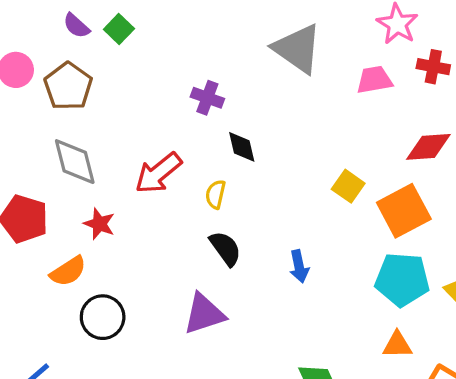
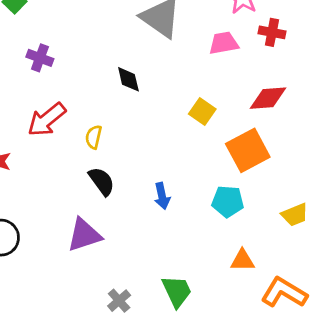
purple cross: (207, 98) -> (40, 58), moved
black diamond: (242, 147) -> (128, 79), moved
yellow square: (348, 186) -> (202, 112), moved
cyan pentagon: (402, 279) -> (228, 201), moved, size x0.7

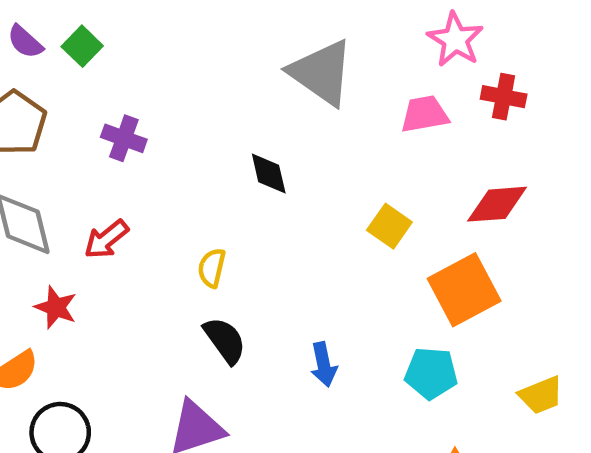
red arrow: (47, 120) -> (106, 239), moved, size x0.7

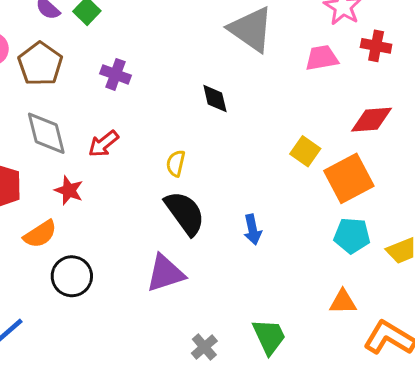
yellow square: (389, 226) -> (305, 151), moved
black semicircle: (225, 340) -> (185, 213), size x1.4
cyan pentagon: (431, 373) -> (352, 236), moved

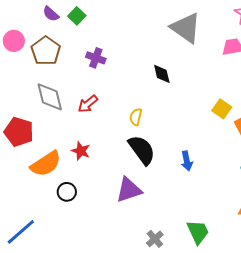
red star: (69, 190) -> (81, 151), moved
orange semicircle: (40, 234) -> (46, 164), size x1.4
black circle: (72, 276) -> (67, 192), size x0.7

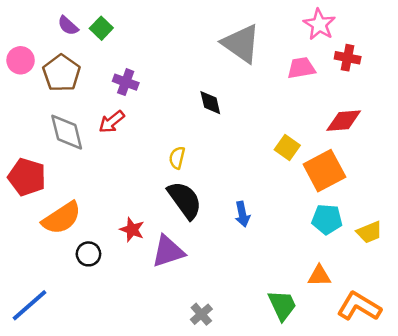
red arrow: (88, 104) -> (112, 122), moved
red star: (81, 151) -> (132, 230), moved
green trapezoid: (198, 232) -> (282, 305), moved

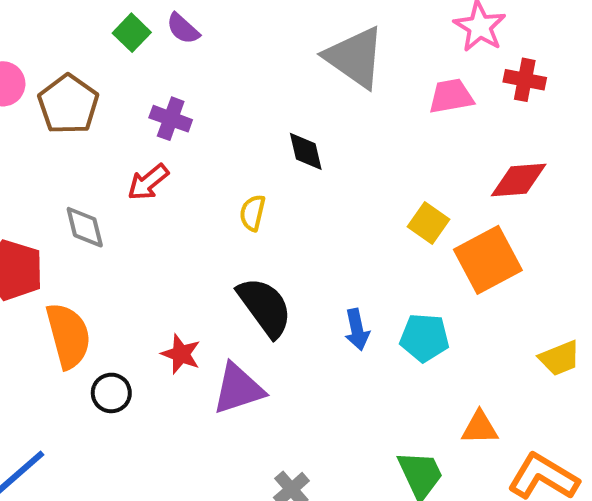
purple semicircle: (68, 26) -> (183, 29), moved
gray diamond: (67, 132) -> (85, 227), moved, size x0.7
yellow semicircle: (177, 158) -> (253, 213), moved
orange semicircle: (62, 218) -> (68, 336), turned -72
cyan pentagon: (327, 219) -> (424, 338), moved

